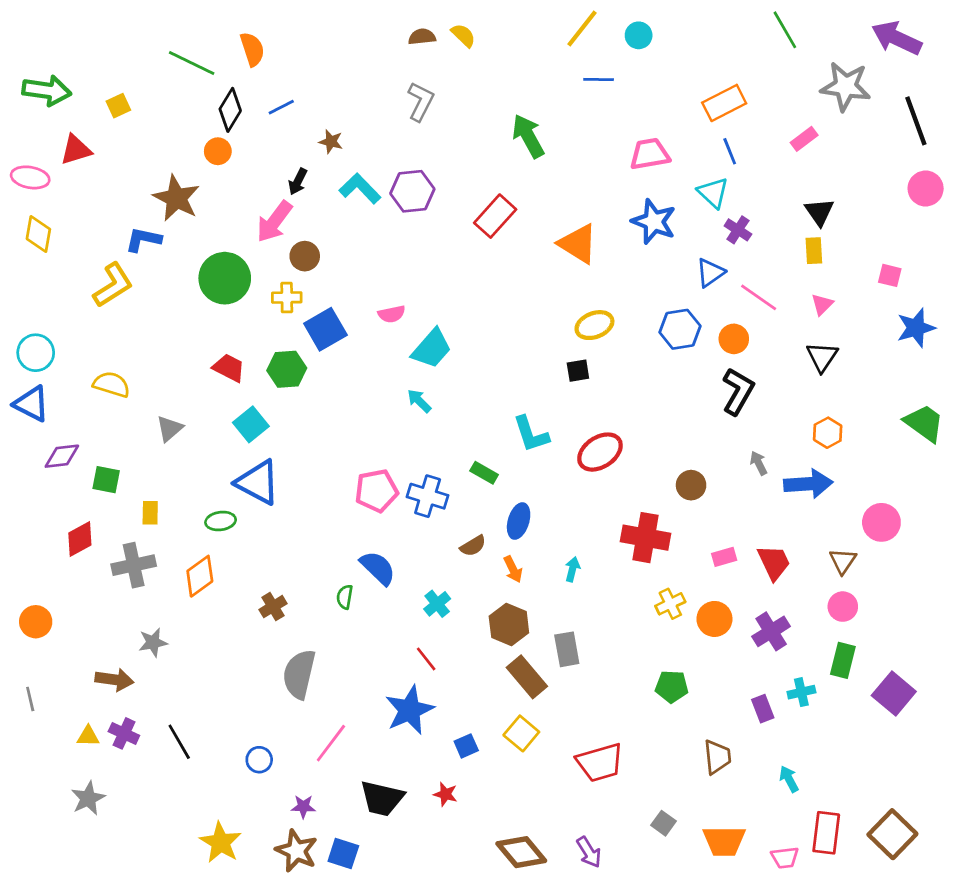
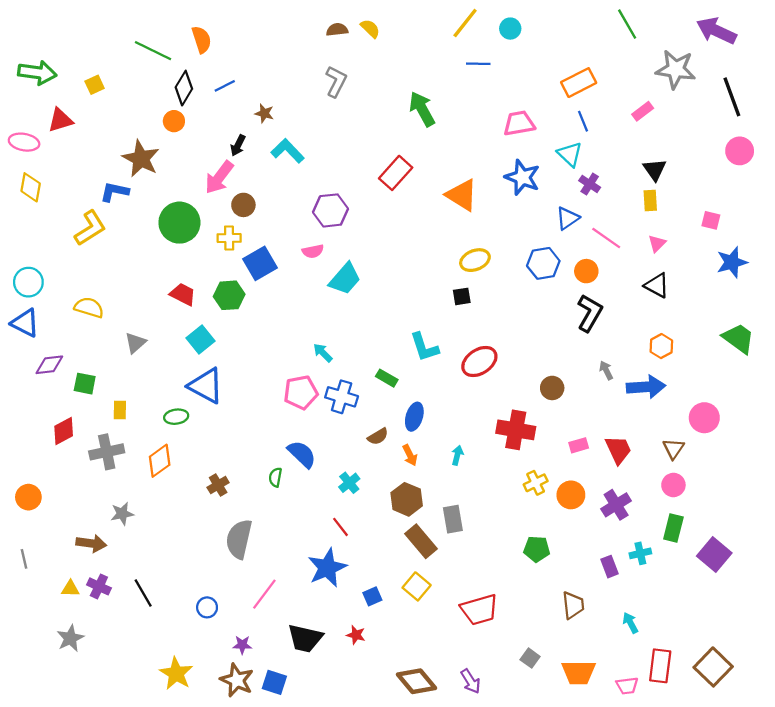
purple hexagon: (412, 191) -> (331, 210), moved
black triangle: (822, 357) -> (657, 285), turned -36
cyan arrow: (419, 401) -> (323, 353), moved

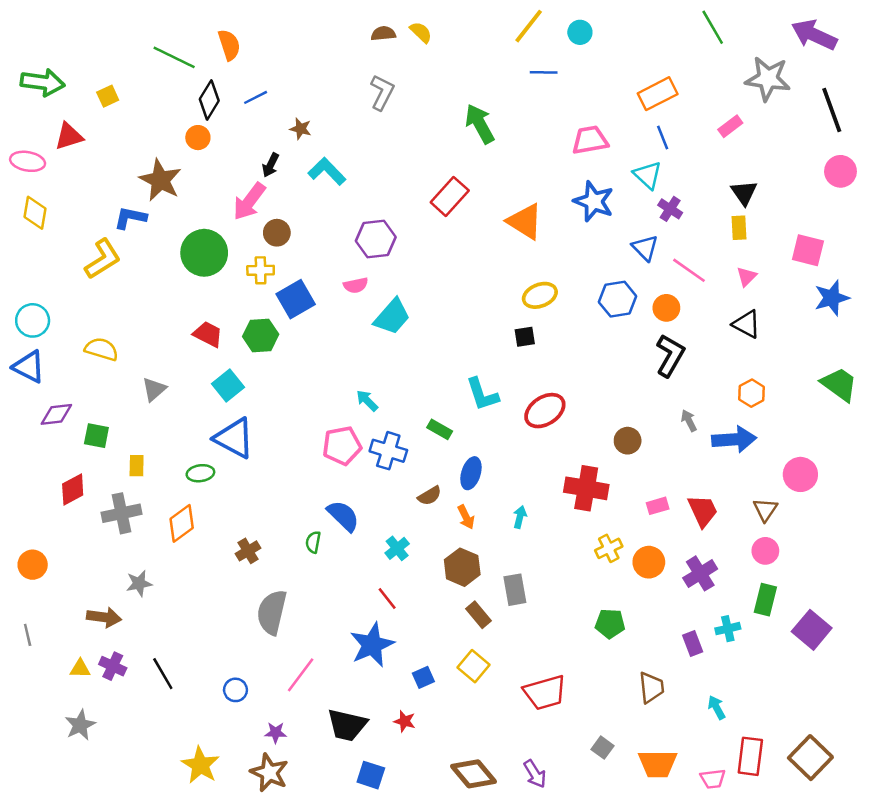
blue triangle: (568, 218) -> (645, 248), turned -40
pink square: (711, 220) -> (808, 250), size x1.5
brown rectangle: (421, 541) -> (478, 615), size x0.7
blue square: (274, 682) -> (371, 775), moved

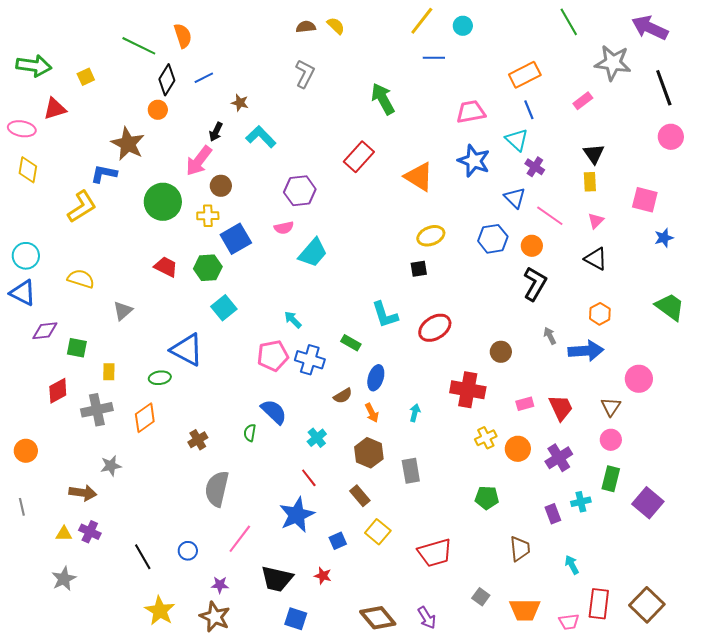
blue star: (832, 298) -> (664, 238), size x0.7
cyan square: (228, 386) -> (224, 308), moved
brown rectangle: (478, 615) -> (360, 496), moved
black line: (163, 674) -> (143, 557), moved

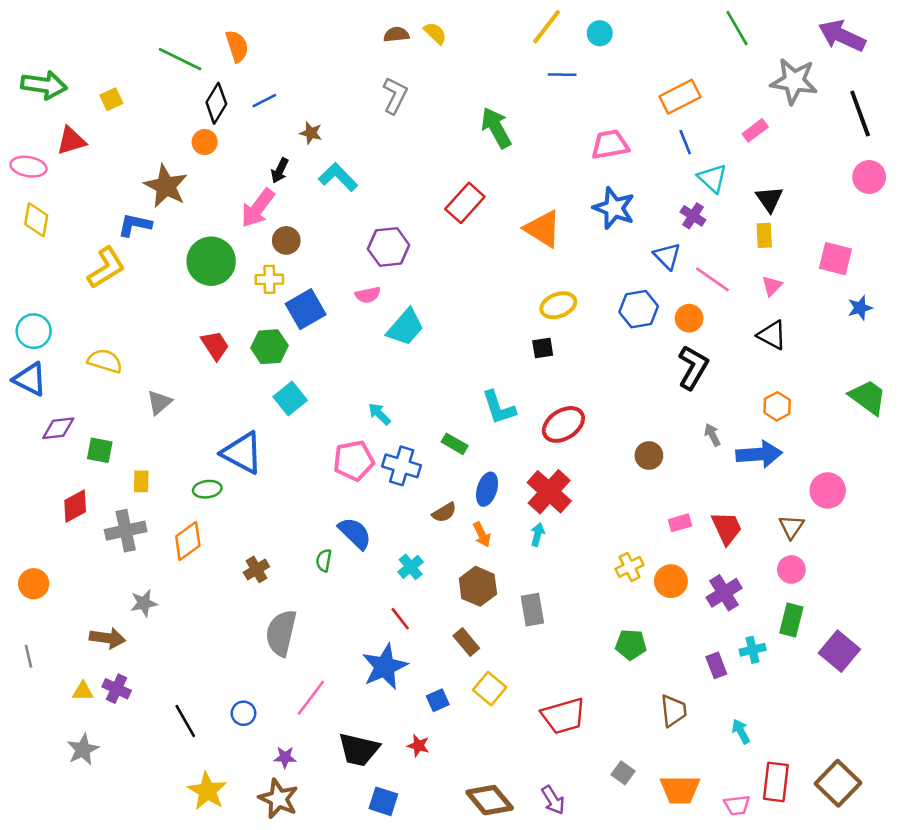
cyan triangle: (517, 140) -> (712, 178), moved
red trapezoid: (166, 267) -> (215, 345), turned 30
red cross: (468, 390) -> (549, 492), moved, turned 32

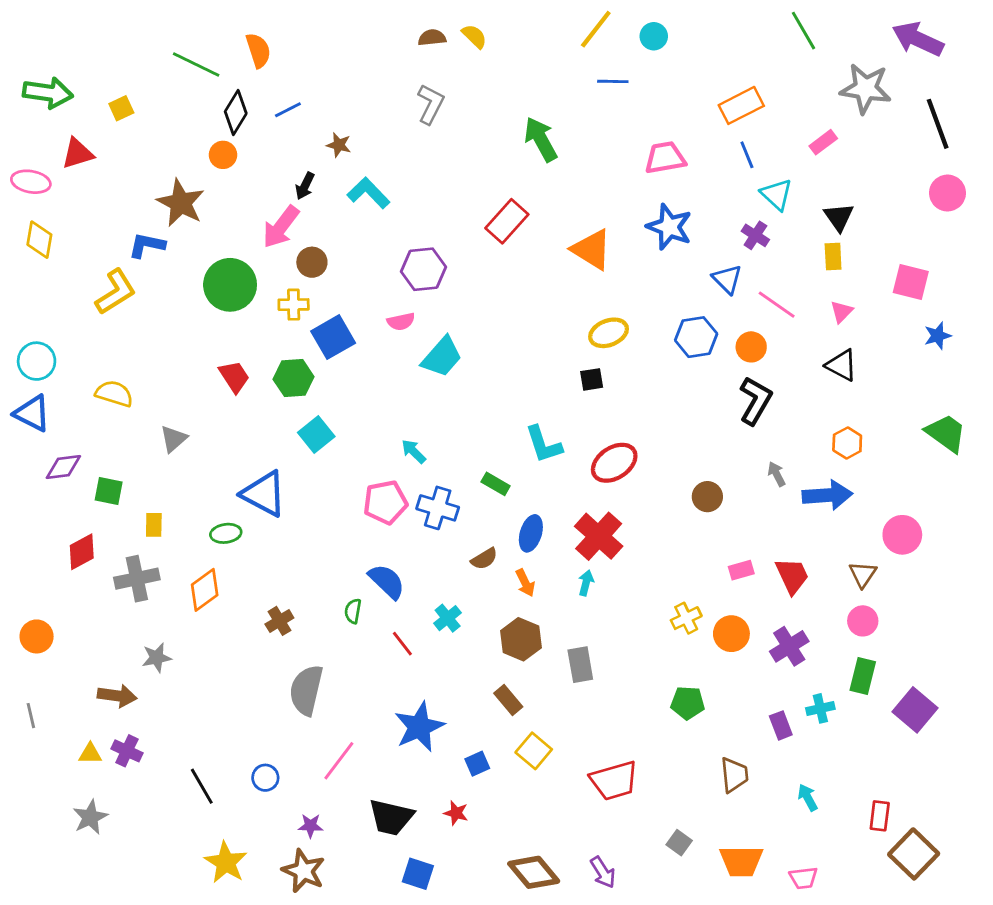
red line: (400, 619) -> (402, 644), moved
red rectangle: (776, 782) -> (880, 816), moved, size x0.7

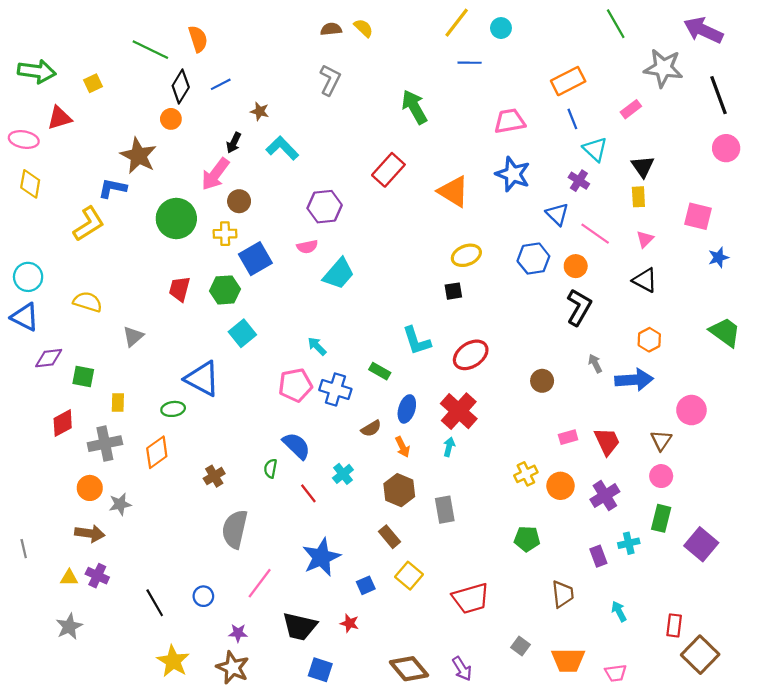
red trapezoid: (234, 377) -> (180, 289), turned -132
orange circle: (37, 636) -> (90, 488), moved

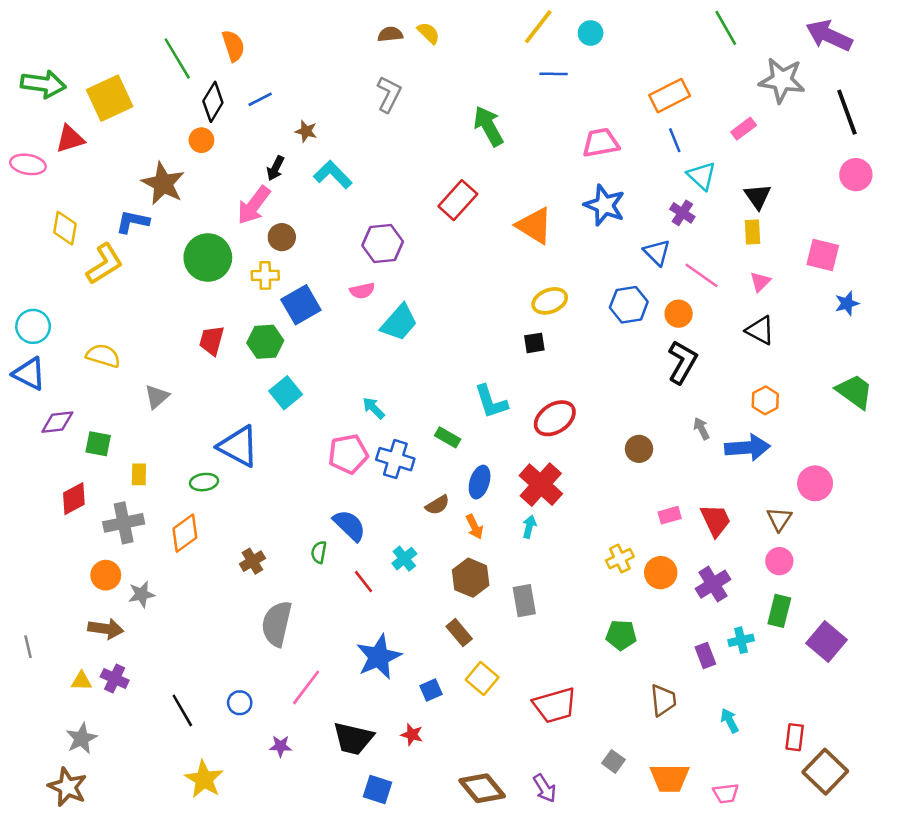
green line: (150, 50) -> (177, 59), turned 33
yellow square: (93, 83) -> (110, 98), size x2.0
yellow diamond: (30, 184) -> (65, 228), moved
brown star: (233, 668) -> (67, 787), moved

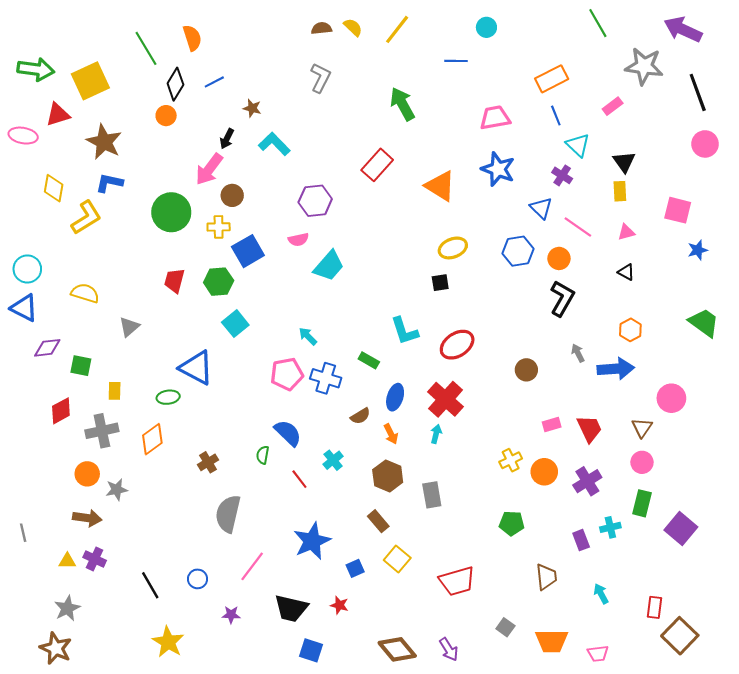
yellow line: (538, 27) -> (397, 29), moved
brown star: (163, 184) -> (104, 142), moved
pink triangle: (760, 282) -> (626, 232), turned 30
black triangle: (760, 330) -> (626, 272), size x0.7

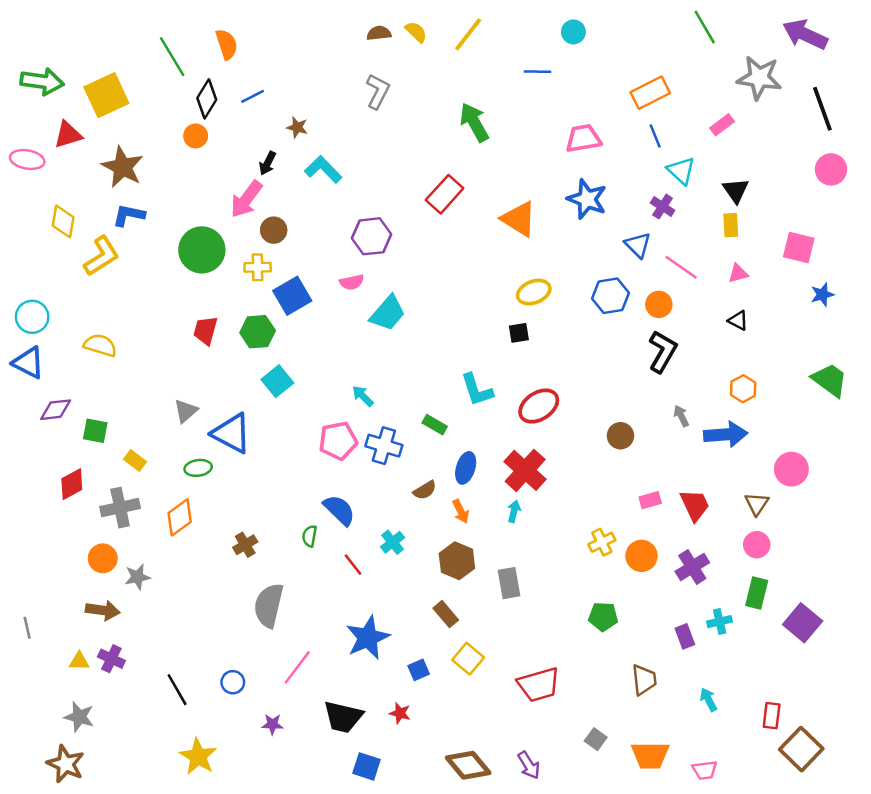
gray triangle: (129, 327) -> (186, 411), moved
yellow rectangle: (115, 391) -> (135, 460), turned -54
gray star: (67, 608) -> (79, 717), turned -30

